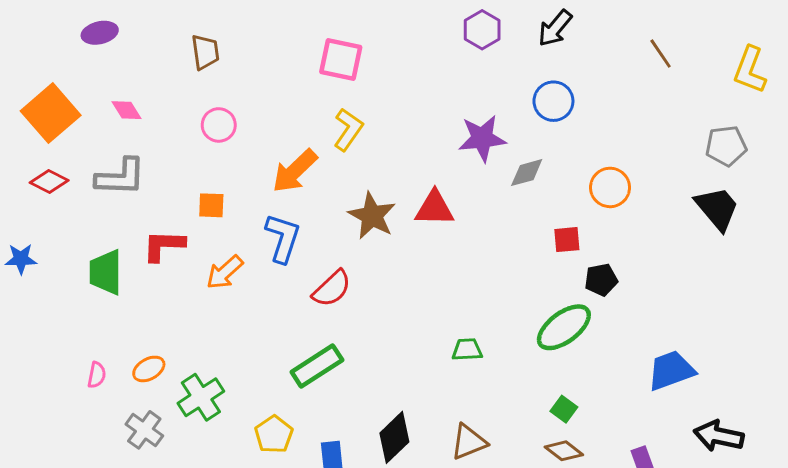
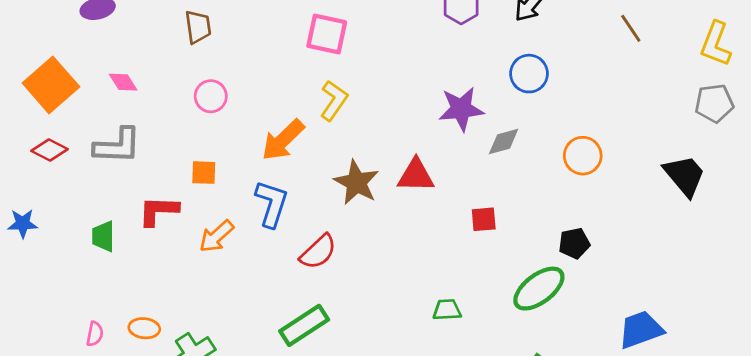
gray pentagon: (726, 146) -> (714, 103), moved
red square: (567, 240) -> (484, 219), moved
green trapezoid: (106, 272) -> (103, 236), size x0.7
orange ellipse: (149, 369) -> (144, 328), turned 36

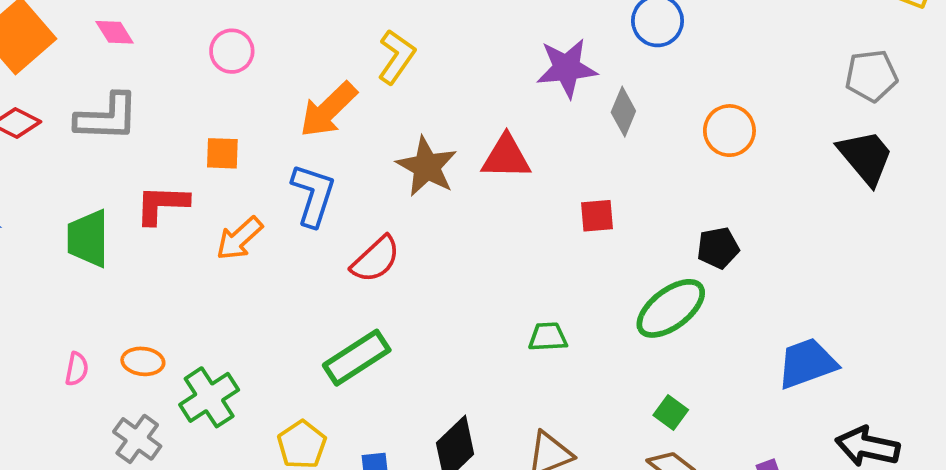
gray pentagon: (714, 103) -> (871, 76), moved
gray diamond: (504, 141) -> (623, 112), turned -52
green trapezoid: (103, 236) -> (88, 238), size x1.4

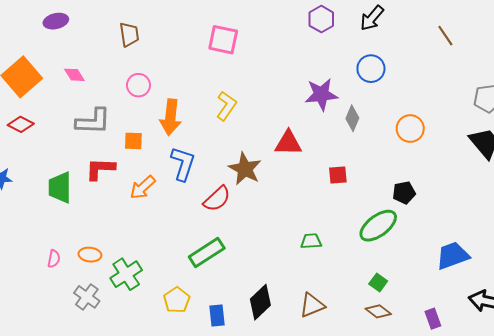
yellow L-shape: (396, 57) -> (226, 106), moved
orange arrow: (328, 110) -> (171, 117), moved, turned -40
gray L-shape: (107, 117) -> (93, 121), moved
brown star: (427, 167) -> (245, 169), moved

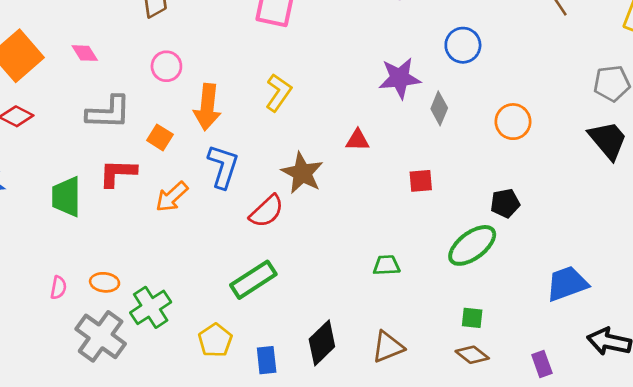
orange square: (133, 141) -> (160, 137), turned 30
red triangle: (288, 143) -> (358, 140), size x0.7
green square: (378, 282) -> (472, 318), turned -30
gray cross: (87, 297) -> (101, 336), size x1.5

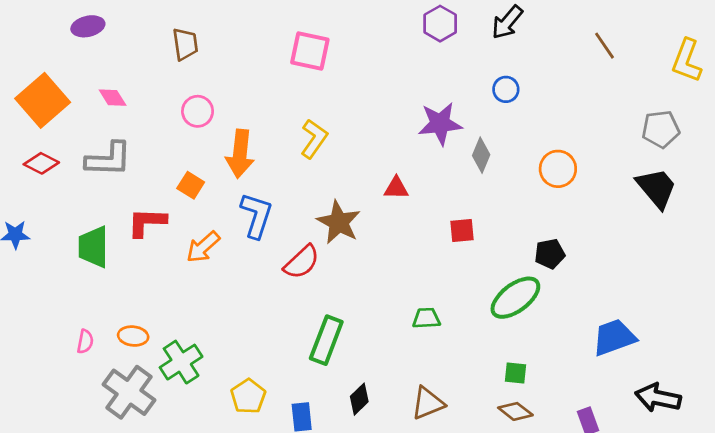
blue circle: (463, 45) -> (506, 89), size x0.7
gray L-shape: (109, 112) -> (108, 159), moved
green rectangle: (253, 280) -> (326, 340), moved, turned -36
black diamond: (322, 343) -> (359, 399), size x0.7

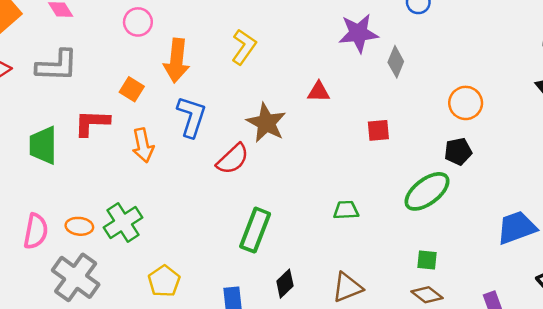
orange circle: (558, 169) -> (466, 103), moved
orange arrow: (203, 247) -> (143, 145), turned -60
pink semicircle: (85, 341) -> (36, 231), size x1.6
green cross: (181, 362) -> (123, 223), moved
yellow pentagon: (248, 396) -> (164, 281), moved

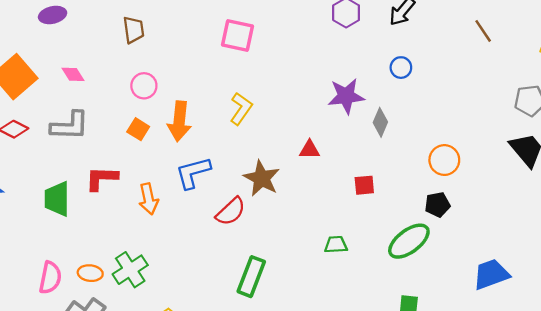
orange square: (132, 89) -> (138, 129), moved
blue L-shape: (191, 117) -> (193, 173), turned -123
green trapezoid: (346, 210) -> (336, 245), moved

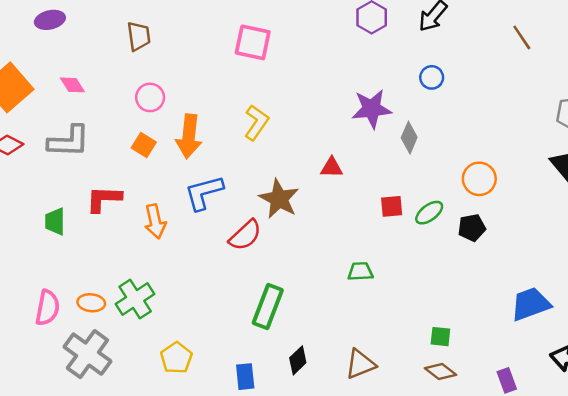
green trapezoid: (57, 199) -> (55, 221), size x0.7
green ellipse: (409, 241) -> (429, 213), moved, size x0.6

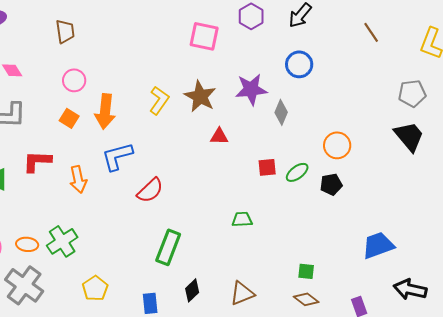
pink square: (253, 42) -> (204, 36), moved
blue circle: (432, 77) -> (299, 64), size x1.4
brown star: (279, 199) -> (200, 96), moved

